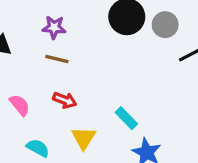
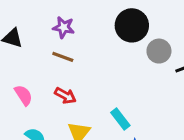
gray circle: (165, 25) -> (159, 51), moved

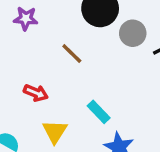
brown line: (63, 57) -> (72, 54), moved, turned 30

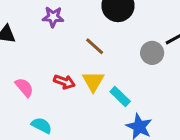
gray circle: (133, 33) -> (152, 53), moved
yellow triangle: (55, 132) -> (93, 81), moved

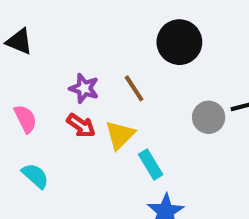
purple star: (53, 17) -> (84, 88), moved

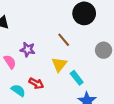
purple star: (84, 88) -> (28, 49), moved
red arrow: (81, 126) -> (36, 83), moved

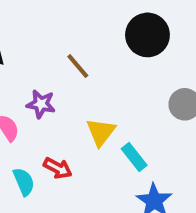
brown line: (64, 40) -> (78, 66), moved
cyan semicircle: (18, 90) -> (24, 182), turned 32

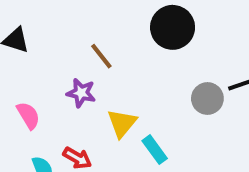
purple star: (41, 104) -> (81, 93), moved

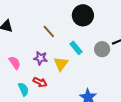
purple star: (81, 93) -> (41, 58), moved
cyan rectangle: (155, 150) -> (76, 48), moved

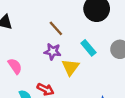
purple star: (41, 58) -> (53, 51), moved

